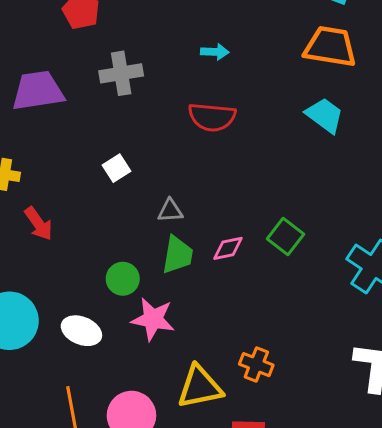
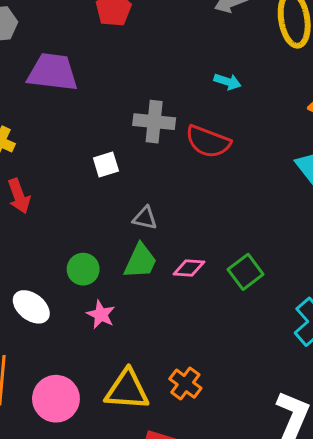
gray cross: (121, 73) -> (154, 122), moved
pink star: (153, 319) -> (101, 314), size x0.7

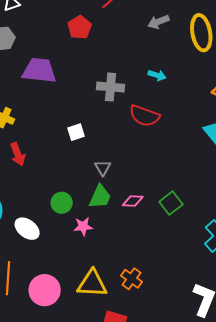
gray cross: (154, 122) -> (111, 87), moved
gray triangle: (145, 218) -> (103, 168), turned 48
pink star: (101, 314) -> (83, 226), moved, turned -30

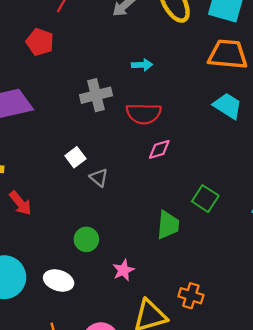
gray triangle: (103, 168) -> (99, 178), moved
green trapezoid: (100, 197) -> (168, 225), moved
pink diamond: (133, 201) -> (159, 149), moved
pink star: (83, 226) -> (123, 270), moved

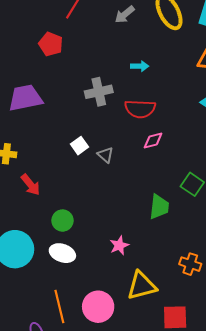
gray triangle: (99, 178) -> (105, 155), moved
green circle: (86, 239) -> (63, 221), moved
orange cross: (191, 296) -> (190, 264), moved

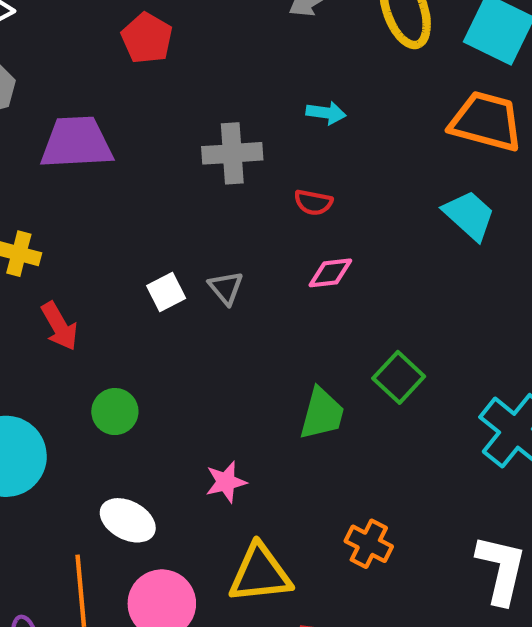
red semicircle: (140, 109) -> (313, 202), size x0.6
white square: (80, 146) -> (166, 292), moved
white ellipse: (62, 253) -> (128, 520), moved

